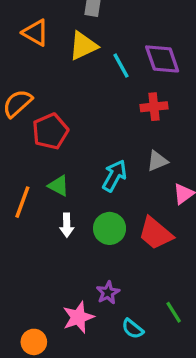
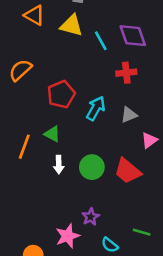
yellow triangle: (83, 46) -> (71, 25), turned 40
red pentagon: (50, 131) -> (61, 94), moved
cyan arrow: (114, 176) -> (96, 108), moved
green line: (174, 312) -> (142, 232), turned -42

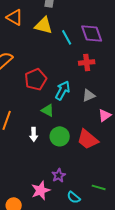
green triangle: (52, 134) -> (48, 110), moved

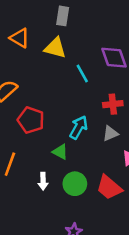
cyan line: (67, 37) -> (82, 73), moved
red cross: (87, 62) -> (113, 104), moved
red pentagon: (36, 79) -> (31, 120), moved, turned -30

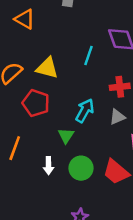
yellow triangle: (55, 48) -> (47, 68), moved
cyan line: (82, 73) -> (89, 56), turned 48
green triangle: (60, 152) -> (66, 136), turned 35

